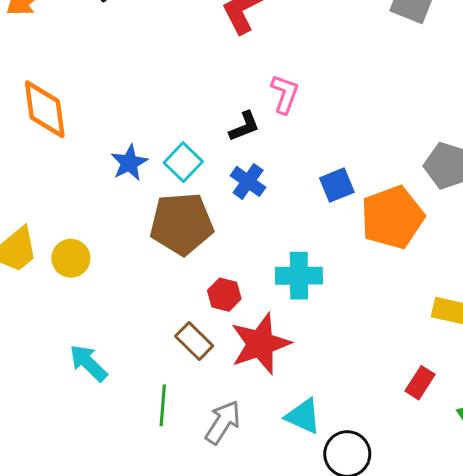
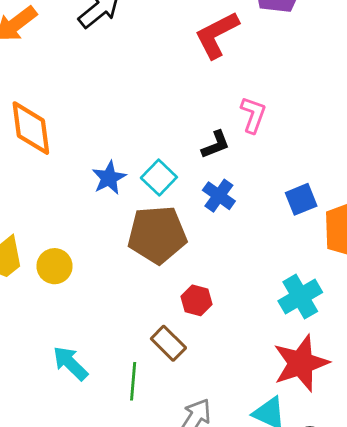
cyan cross: (299, 276) -> (300, 297), moved, turned -30
red star: (260, 344) -> (301, 363), moved
green line: (163, 405) -> (133, 381), moved

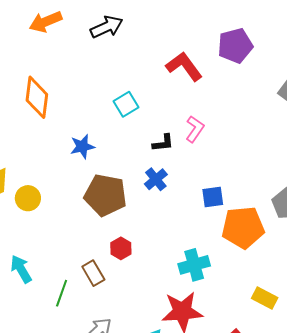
red L-shape: (217, 35) -> (184, 66), turned 66
cyan square: (159, 178) -> (126, 104), moved

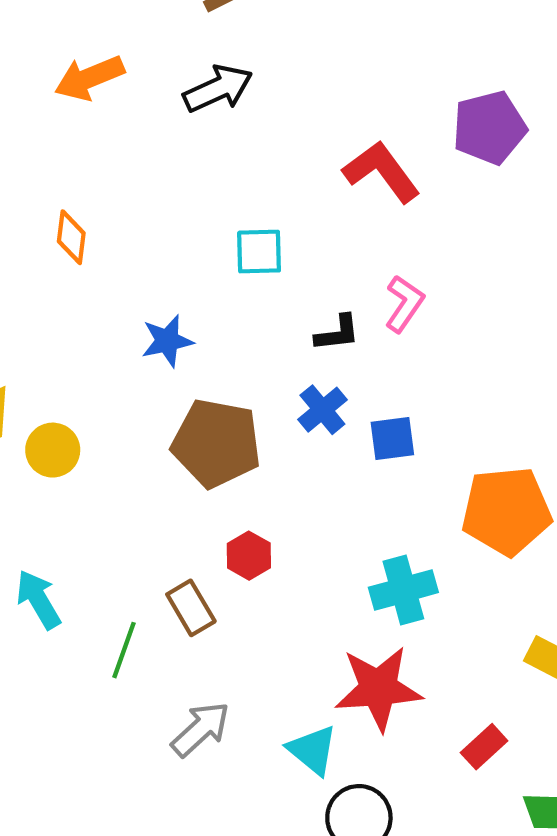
orange diamond: (37, 97) -> (71, 237), size x0.6
cyan square: (126, 104) -> (259, 252), turned 30
blue square: (213, 197) -> (392, 438), moved

